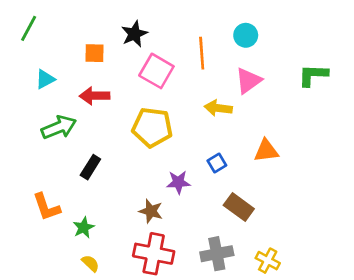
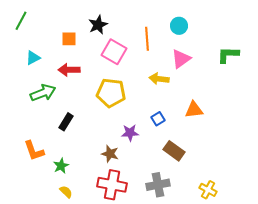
yellow cross: (268, 261) -> (208, 190), moved

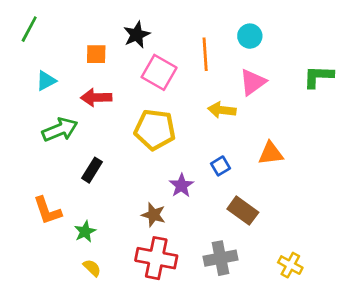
purple star: (130, 133) -> (181, 185), turned -30

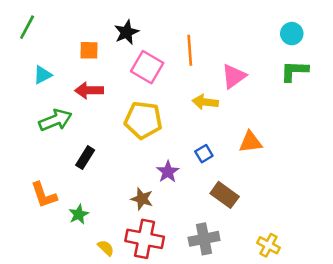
cyan circle: (250, 36) -> (292, 34), moved
yellow semicircle: (92, 268) -> (106, 248), moved

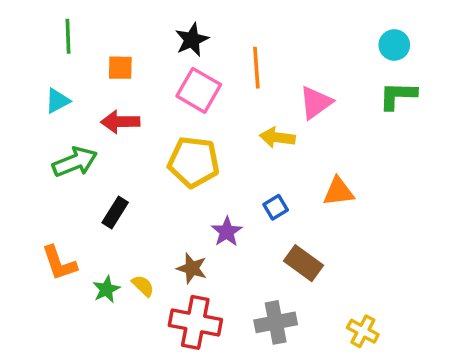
green line: (27, 27) -> (68, 36), moved, turned -30
black star: (126, 32) -> (192, 40), moved
yellow semicircle: (106, 248) -> (143, 286), moved

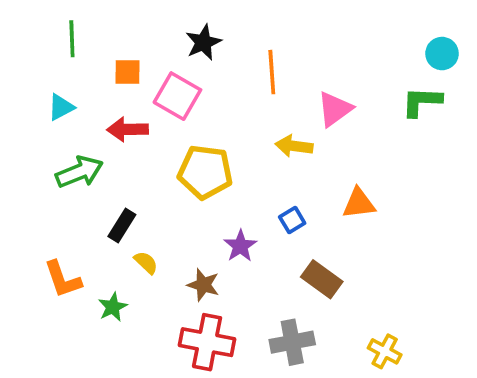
cyan circle: (394, 45) -> (442, 54), moved
pink square: (199, 90) -> (177, 96), moved
yellow semicircle: (143, 286) -> (146, 263), moved

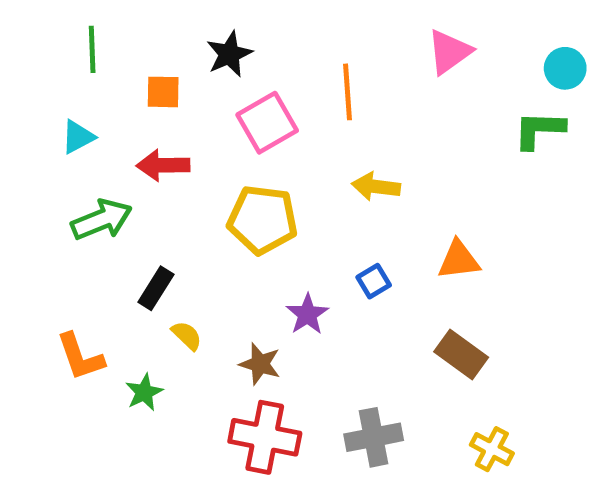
black star: (203, 42) -> (229, 54), moved
pink square: (177, 96) -> (267, 123), moved, turned 30
pink triangle: (335, 109) -> (449, 52), moved
brown rectangle: (322, 279) -> (461, 354), moved

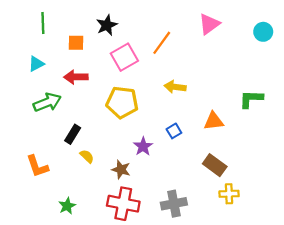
orange line: (348, 92) -> (162, 43), turned 40
green L-shape: (539, 130) -> (251, 99), moved
green star: (144, 392) -> (67, 206), moved
yellow cross: (492, 449) -> (229, 194), moved, turned -30

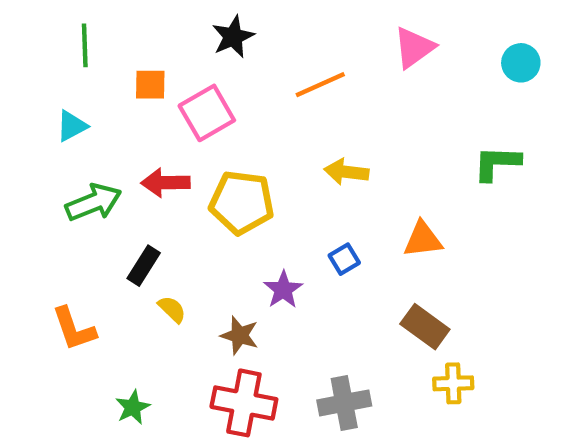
black star: (107, 25) -> (233, 37), moved
orange line: (162, 43) -> (320, 85), turned 30
pink square: (124, 57) -> (207, 113), moved
red arrow: (76, 77) -> (165, 183), moved
green L-shape: (251, 99) -> (497, 163), moved

